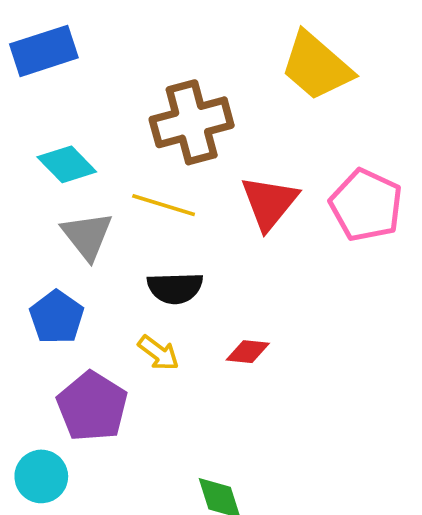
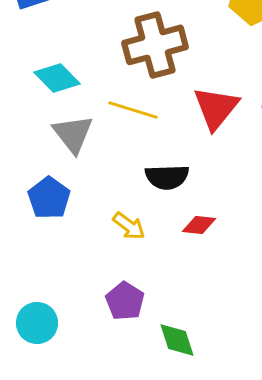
black semicircle: (175, 288) -> (167, 177), moved
purple pentagon: (92, 406) -> (125, 301), moved, size x0.7

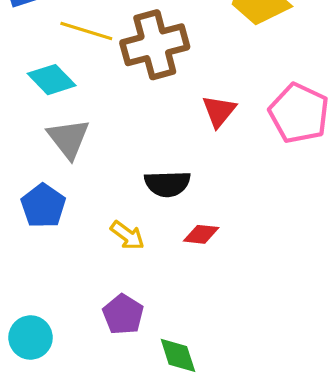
red triangle: (216, 108) -> (219, 111), size x0.7
yellow line: (133, 110) -> (86, 31), moved

